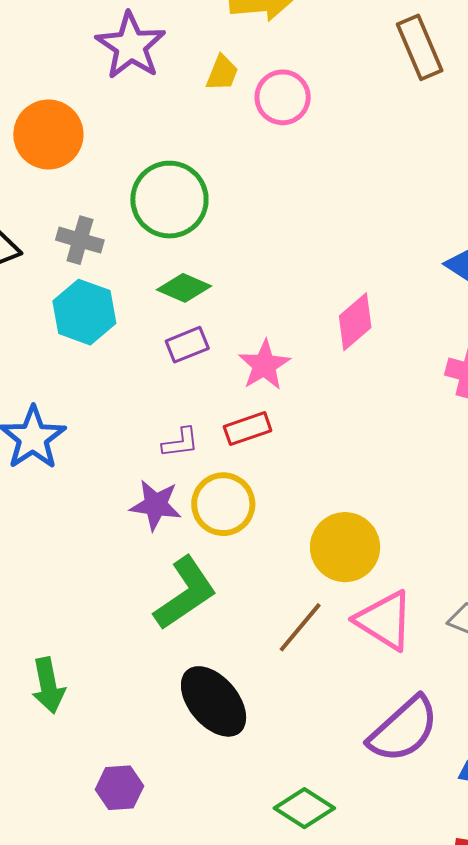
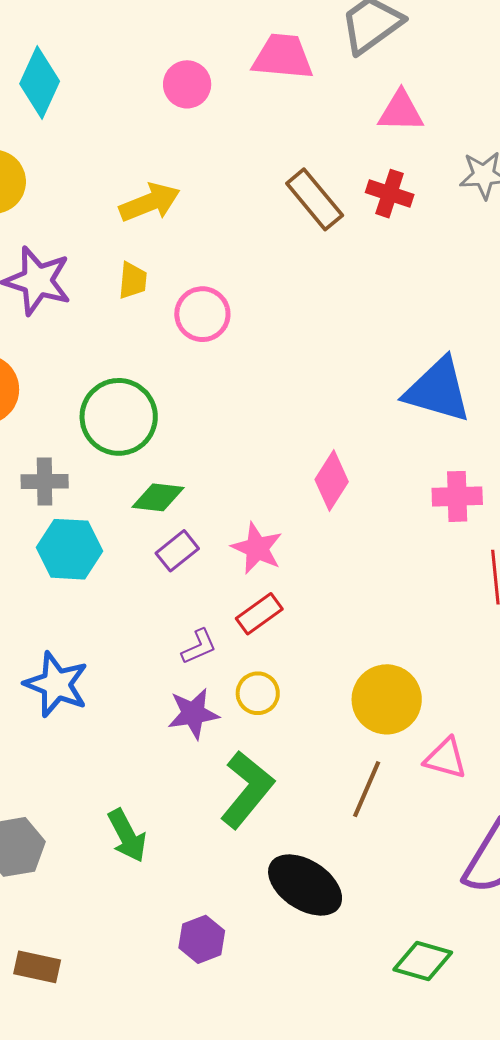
pink circle: (283, 97) -> (202, 314), moved
yellow circle: (223, 504) -> (258, 693), size x0.7
pink triangle: (384, 620) -> (446, 758), size x0.7
green arrow: (48, 685) -> (127, 836), moved
purple hexagon: (119, 788) -> (202, 939), moved

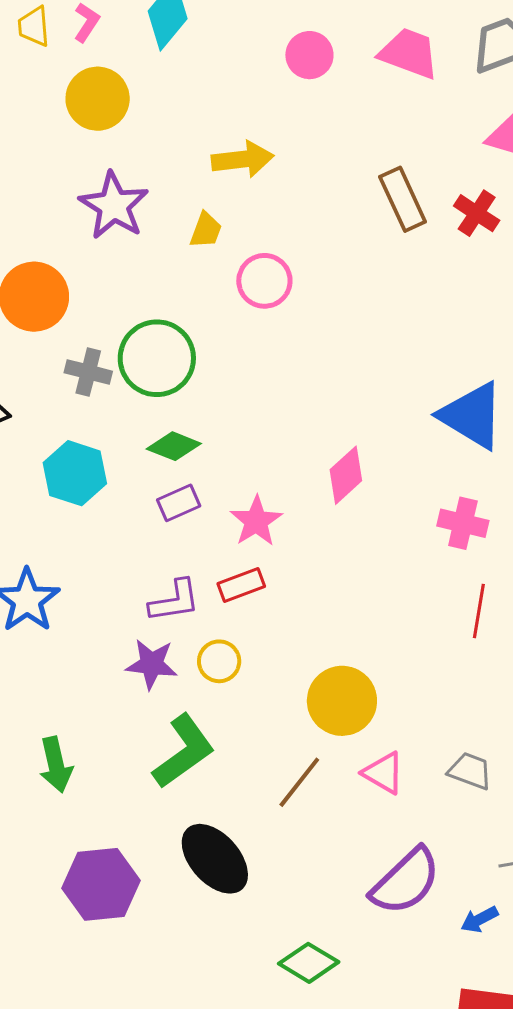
gray cross: (45, 481) -> (88, 372), moved
purple L-shape: (199, 647) -> (174, 601), size x1.4
purple hexagon: (202, 939) -> (101, 884), size x1.6

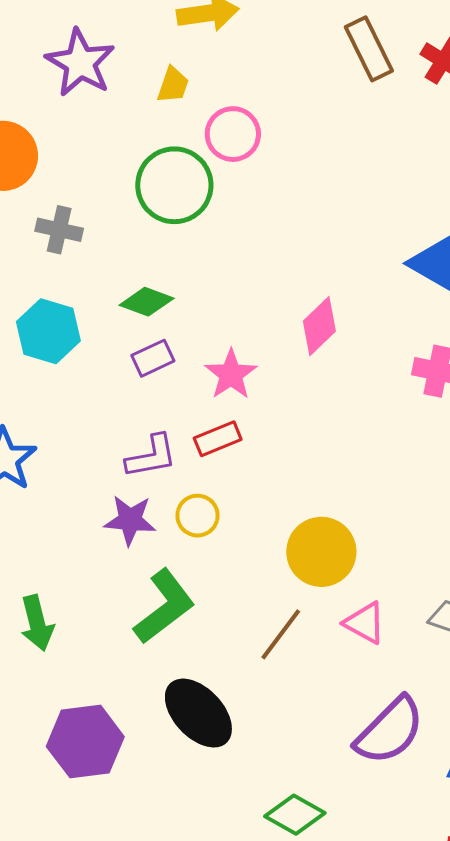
green circle: (157, 358) -> (174, 185), moved

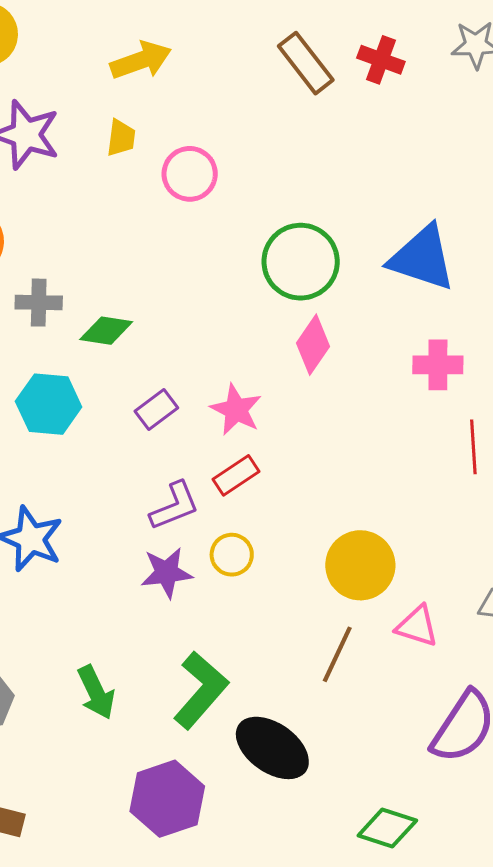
green circle: (174, 185) -> (301, 262), moved
green diamond: (147, 302) -> (106, 331), moved
green L-shape: (164, 607) -> (201, 690), moved

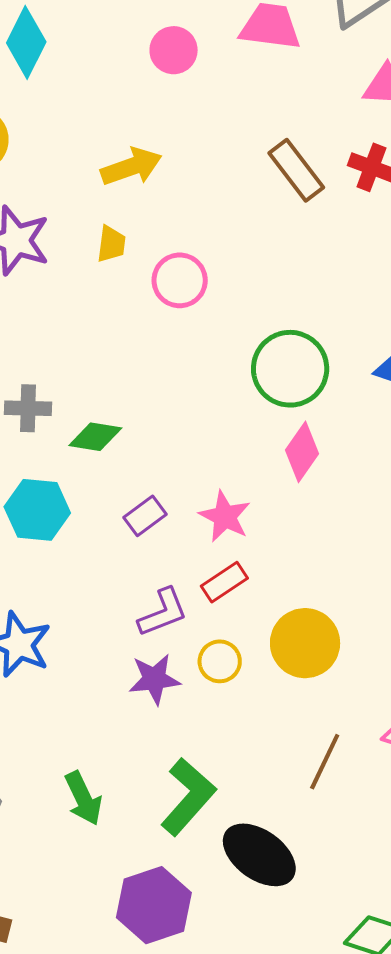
yellow circle: (360, 565) -> (305, 643), moved

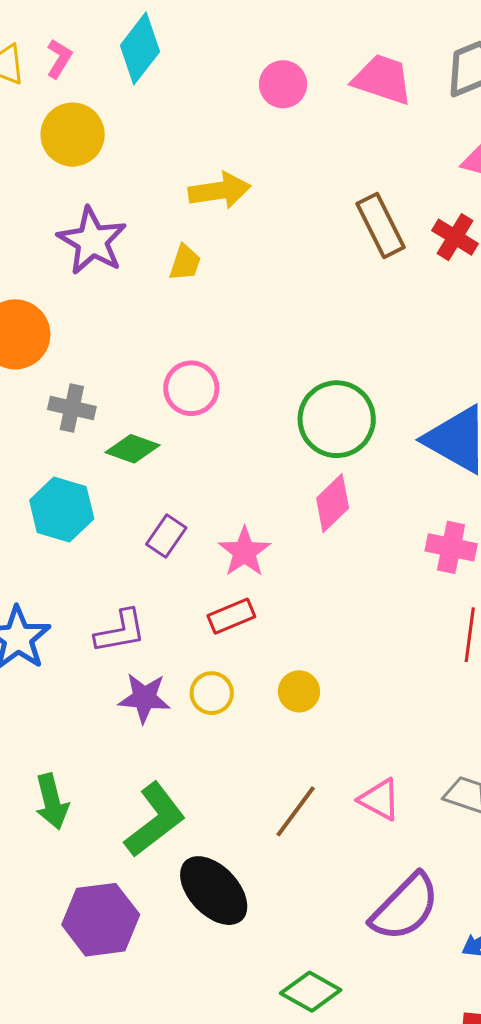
pink circle: (180, 280) -> (191, 388), moved
purple rectangle: (145, 516) -> (166, 536), turned -30
purple L-shape: (163, 612) -> (120, 631), moved
yellow circle: (305, 643) -> (299, 691), size x0.6

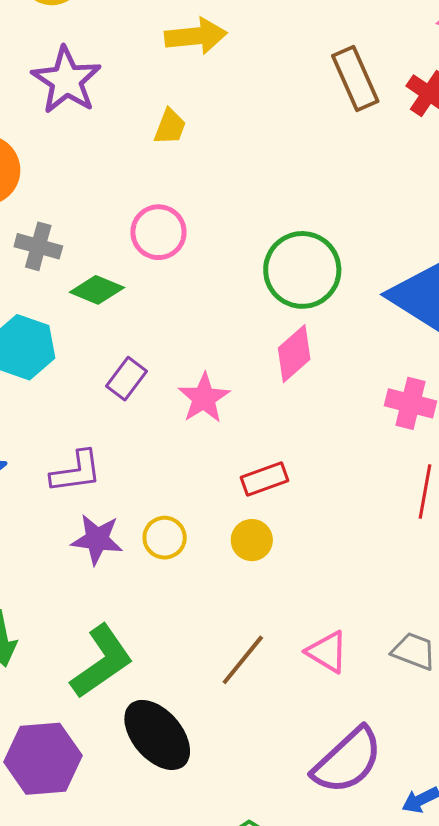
yellow trapezoid: (185, 263) -> (170, 127), moved
red rectangle: (231, 616) -> (264, 479), moved

